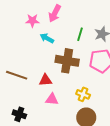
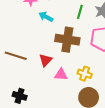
red triangle: (45, 80) -> (46, 60), turned -40
pink triangle: (52, 99) -> (61, 75), moved

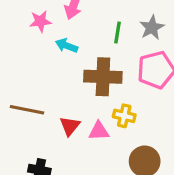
red triangle: (46, 60) -> (70, 126), moved
yellow cross: (85, 74) -> (124, 116), moved

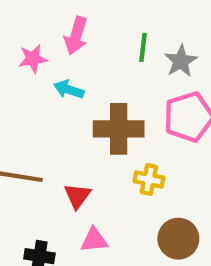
green line: (117, 33) -> (143, 47), moved
pink triangle: (99, 131) -> (94, 240), moved

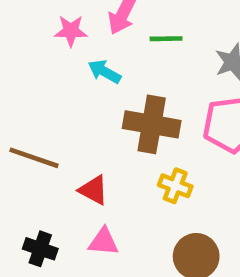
green line: (143, 47) -> (166, 39), moved, turned 72
red triangle: (77, 196) -> (94, 190), turned -48

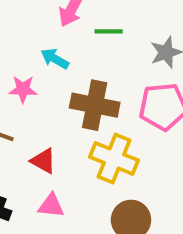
pink star: (71, 31) -> (23, 89), moved
yellow cross: (175, 186) -> (114, 159), size x1.6

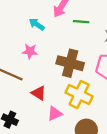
cyan arrow: (55, 59) -> (37, 24), moved
pink triangle: (51, 206) -> (55, 114), moved, turned -35

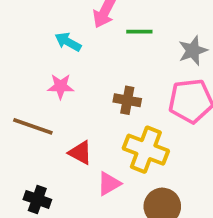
brown cross: (70, 63) -> (127, 100), size x0.6

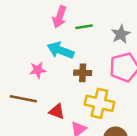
cyan arrow: (68, 42) -> (60, 50), moved, size x1.5

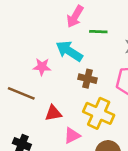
red triangle: (57, 111) -> (53, 113), turned -42

